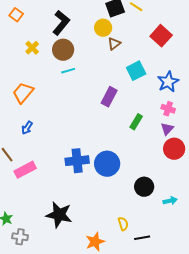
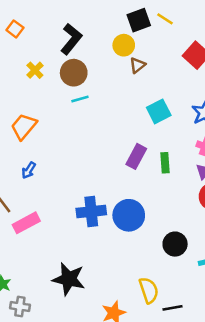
cyan square: (136, 71) -> (159, 111), moved
purple rectangle: (109, 97) -> (136, 156), moved
green rectangle: (136, 122) -> (165, 163), turned -35
yellow semicircle: (123, 224) -> (149, 290), size x1.5

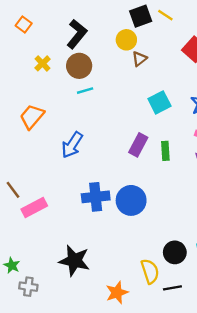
blue arrow: (29, 170) -> (72, 145), moved, size x1.6
black circle: (175, 244) -> (175, 252), moved

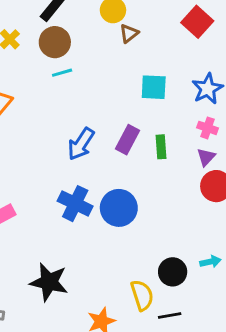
cyan square: (159, 102) -> (154, 87), turned 30
blue arrow: (72, 145) -> (81, 144), moved
blue cross: (96, 197) -> (75, 204), turned 32

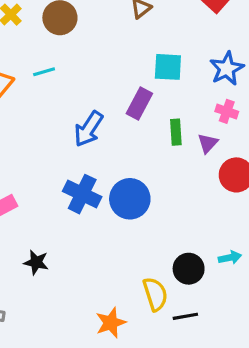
cyan line: (62, 73) -> (44, 72), moved
purple rectangle: (128, 140) -> (139, 103), moved
purple triangle: (206, 157) -> (208, 143), moved
black star: (49, 282) -> (36, 262), moved, size x0.6

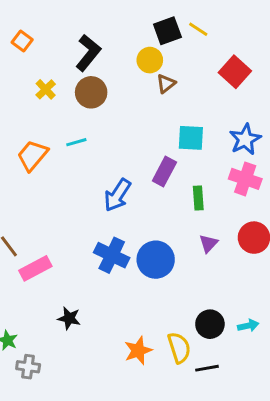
pink cross: (227, 111) -> (245, 179), size x1.5
purple triangle: (208, 143) -> (208, 243), moved
cyan arrow: (230, 258) -> (248, 326), moved
orange star: (111, 323) -> (138, 351), moved

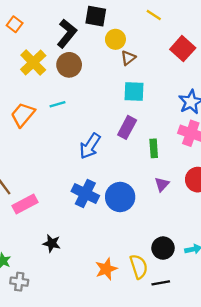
black square: (167, 31) -> (96, 16), moved, turned 30
yellow cross: (46, 89) -> (33, 63), size x1.6
cyan square: (191, 138) -> (134, 91), moved

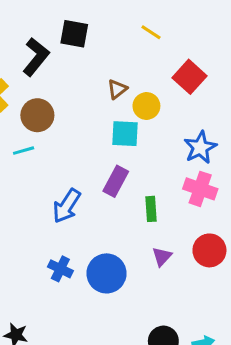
yellow circle: (115, 39) -> (146, 106), moved
brown circle: (69, 65) -> (37, 115), moved
blue cross: (85, 194) -> (60, 269), size x0.7

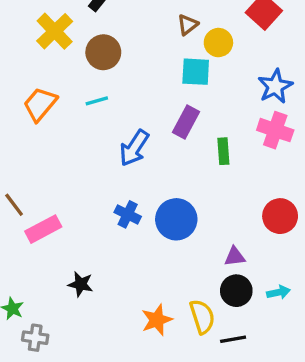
cyan line: (24, 151) -> (97, 101), moved
red circle: (209, 250) -> (280, 216), moved
purple triangle: (162, 257) -> (235, 257), moved, turned 40

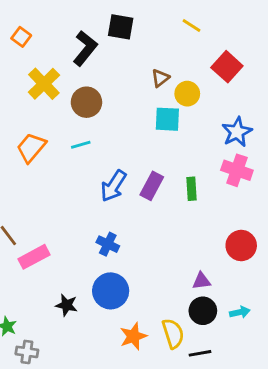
purple rectangle: (186, 122) -> (152, 186), moved
blue circle: (176, 219) -> (111, 291), moved

